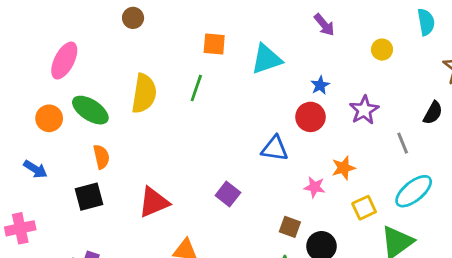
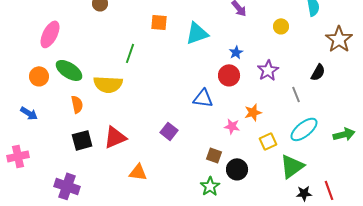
green line: (196, 88) -> (130, 53), moved
yellow semicircle: (144, 94) -> (108, 84), moved, turned 84
black square: (89, 197) -> (82, 140), moved

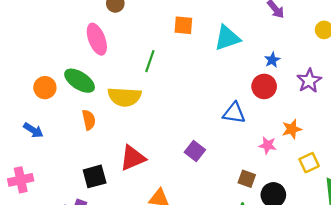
pink ellipse: (50, 34) -> (97, 39), moved, turned -48
black square: (82, 140) -> (95, 176), moved

